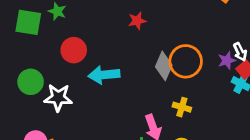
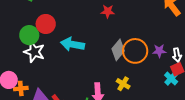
red circle: (74, 50) -> (46, 24), moved
purple star: (227, 60) -> (159, 51), moved
green circle: (31, 82) -> (29, 35), moved

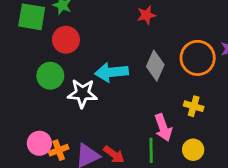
red circle: (46, 24) -> (66, 40), moved
gray diamond: (118, 50) -> (155, 66), moved
white star: (34, 52) -> (82, 93), moved

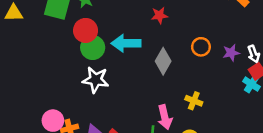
orange circle: (198, 58) -> (201, 47), moved, size x0.6
cyan arrow: (111, 72) -> (126, 43), moved
green circle: (50, 76) -> (93, 48), moved

